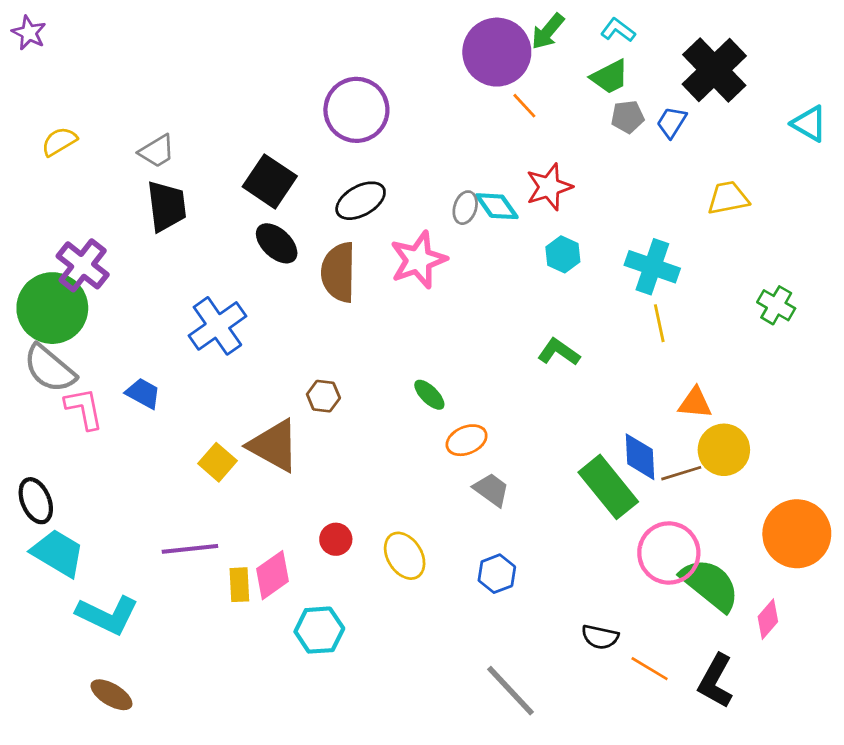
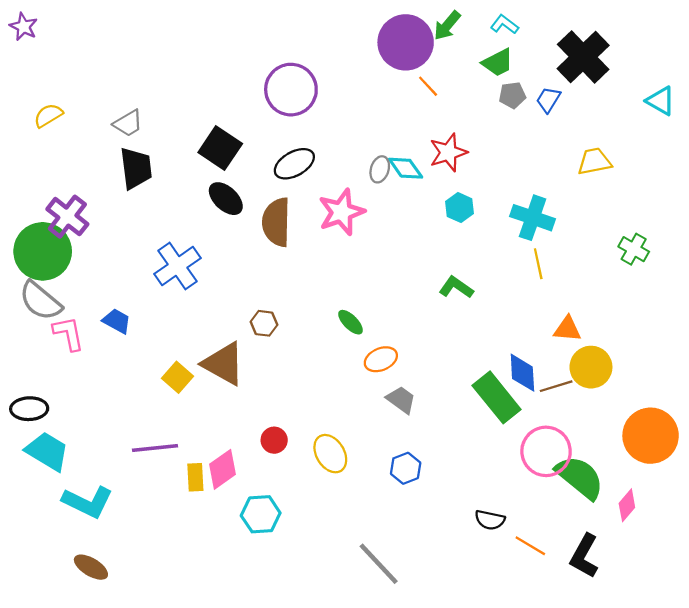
black ellipse: (36, 501) -> (29, 409), turned -69
gray line: (511, 691) -> (379, 564), moved

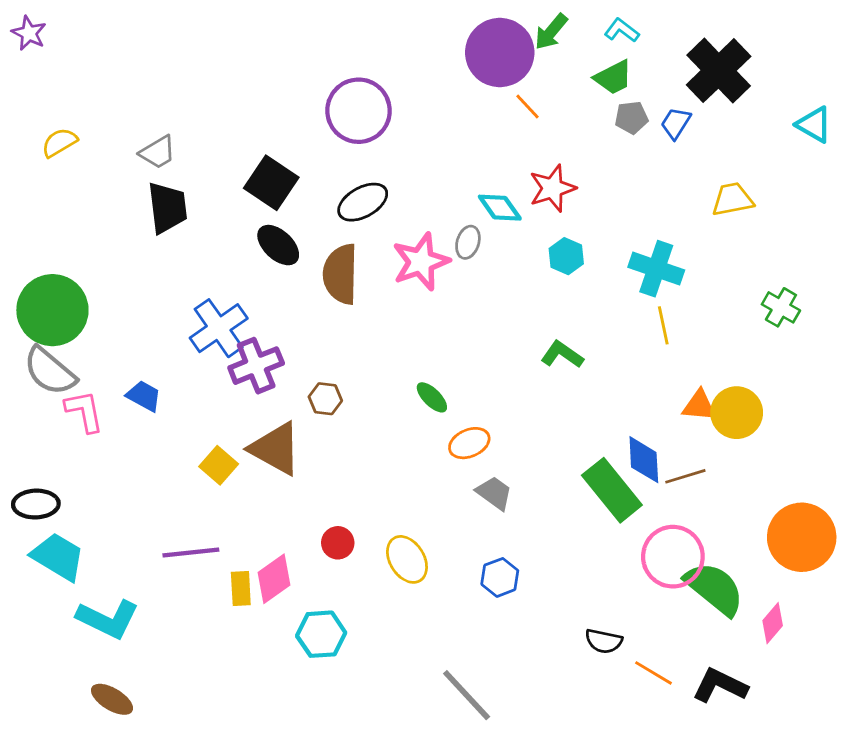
gray ellipse: (380, 169) -> (468, 242), moved
purple cross: (67, 217) -> (256, 366), moved, turned 30
yellow circle: (591, 367) -> (737, 413), moved
black L-shape: (584, 556) -> (720, 685), turned 87

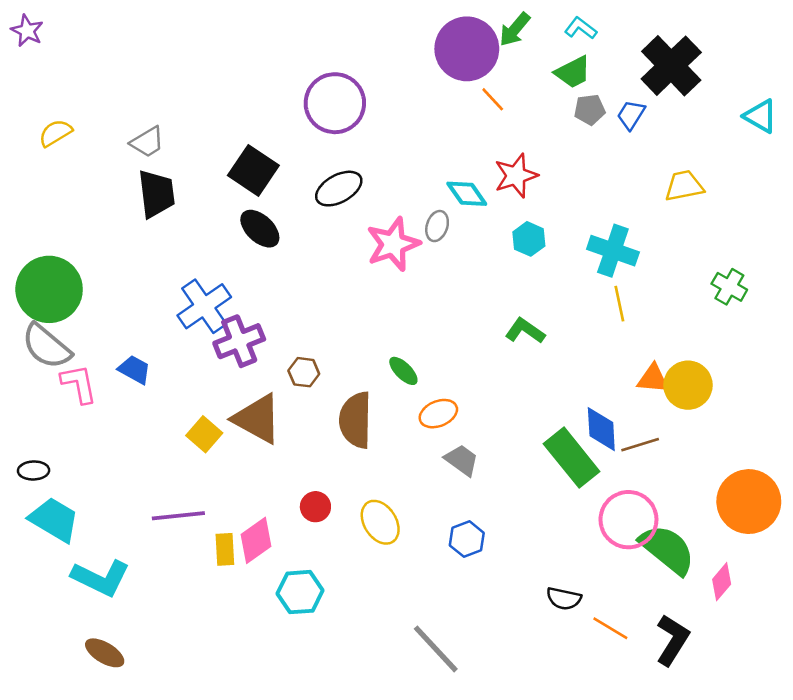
brown semicircle: (341, 274) -> (356, 420), moved
black ellipse: (36, 504) -> (34, 470), size x0.7
black L-shape: (720, 685) -> (672, 640), turned 96

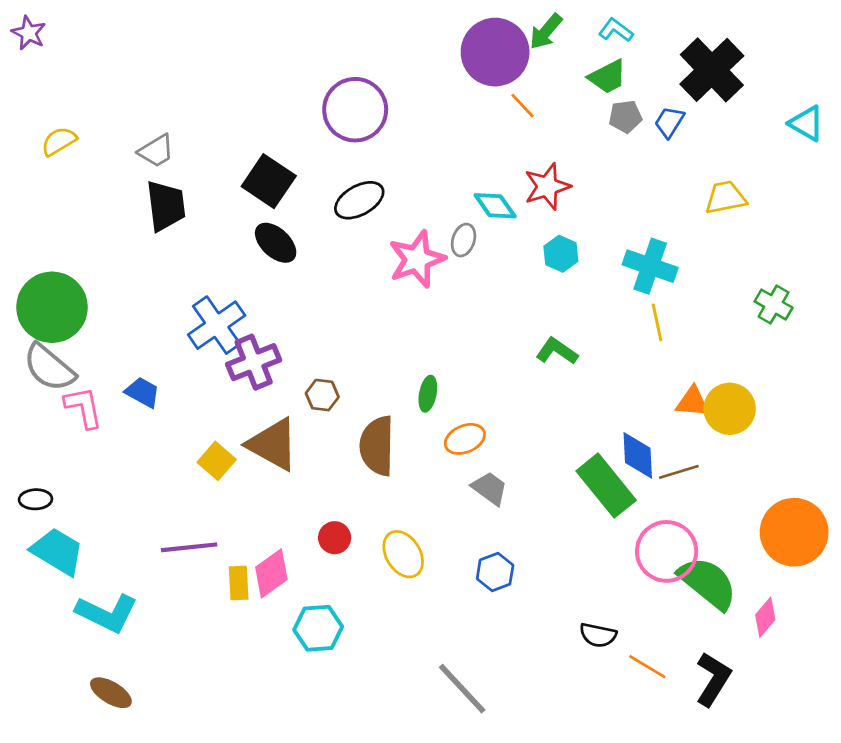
green ellipse: (403, 371) -> (428, 394), turned 56

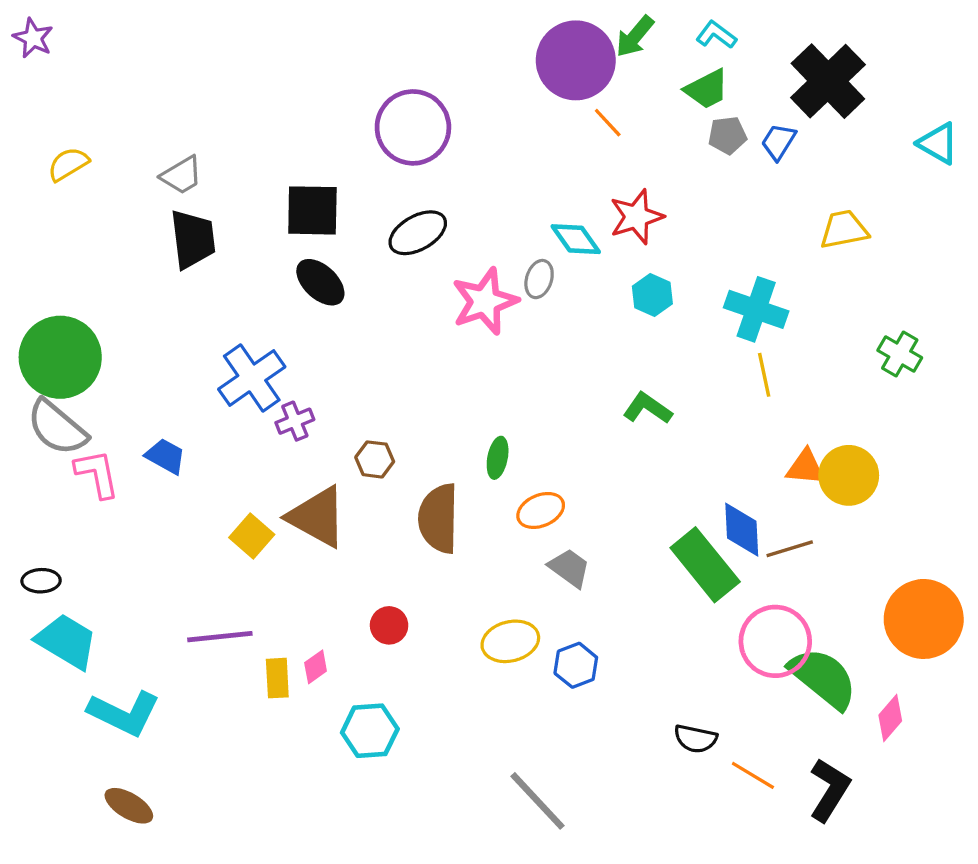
black square: (269, 181) -> (312, 210), turned -33
purple cross: (254, 362) -> (295, 421), size x0.6
yellow ellipse: (403, 554) -> (510, 641), moved, turned -72
pink diamond: (271, 573) -> (316, 667), size x0.6

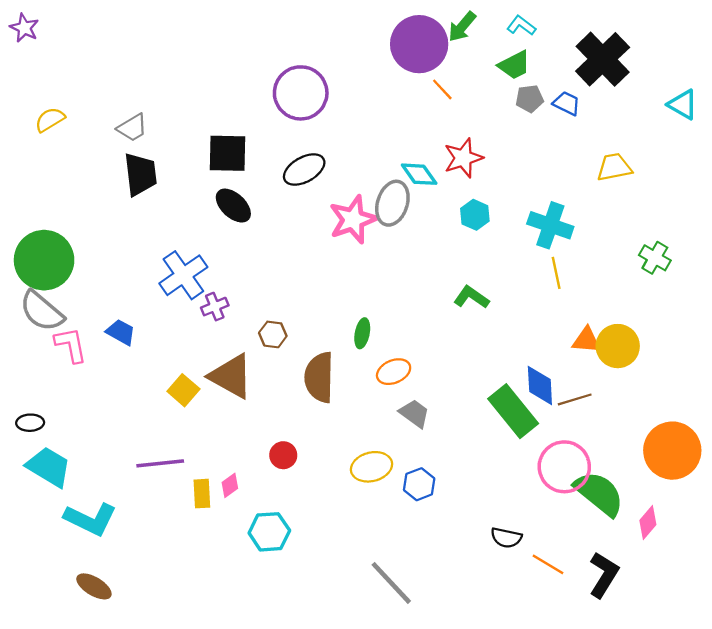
blue trapezoid: (778, 142) -> (567, 103), turned 84
gray ellipse: (539, 279) -> (392, 203), size x1.6

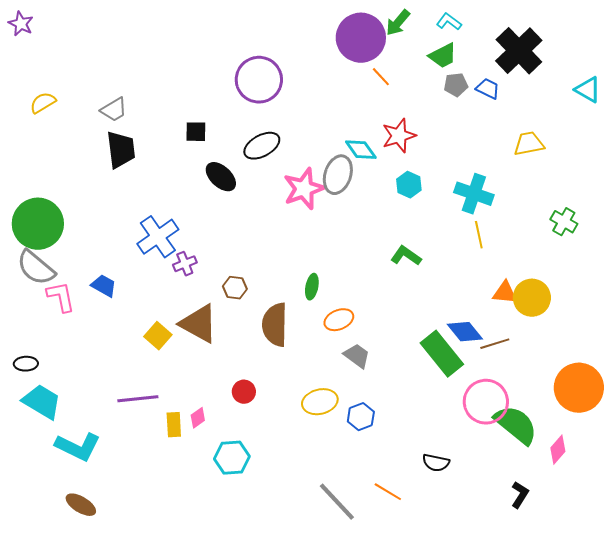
black square: (228, 153) -> (196, 132), size x0.6
black ellipse: (233, 206) -> (221, 177), moved
blue diamond: (540, 386) -> (465, 332), turned -36
orange line: (548, 564) -> (388, 492), moved
black L-shape: (604, 575) -> (520, 495), size x0.7

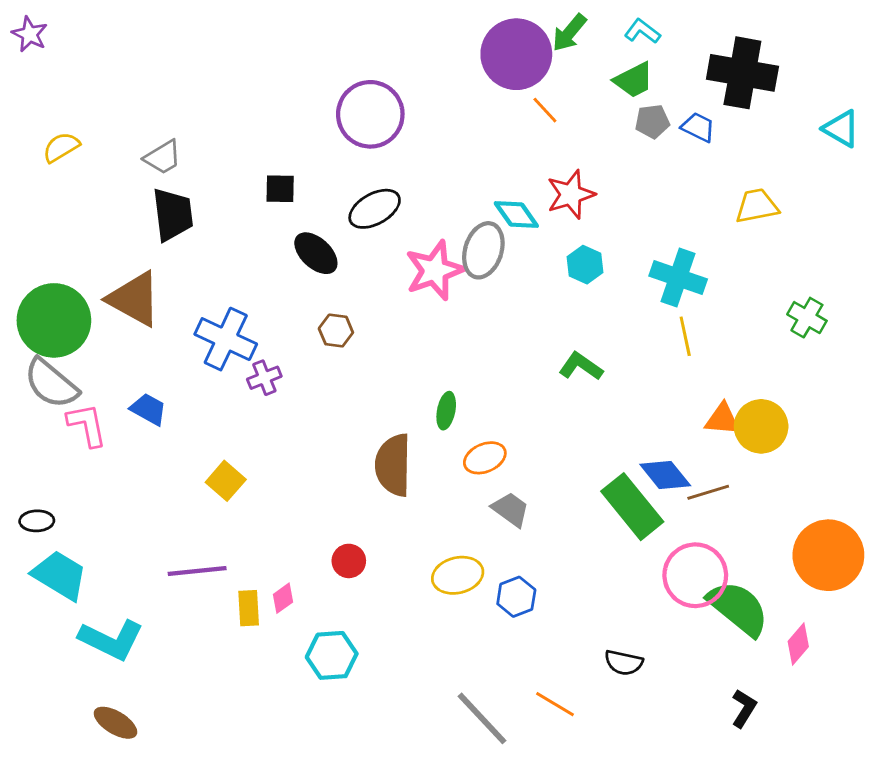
black cross: (519, 51) -> (742, 73), turned -36
blue cross: (158, 237) -> (226, 339), turned -30
brown hexagon: (235, 288) -> (336, 330), moved
brown triangle: (199, 324) -> (134, 299), moved

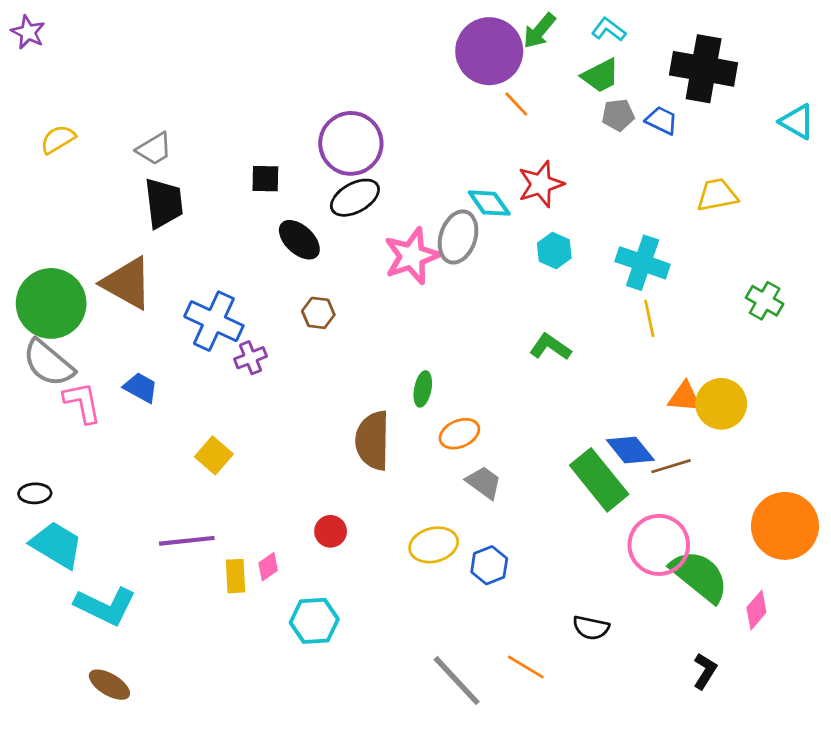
purple circle: (370, 114) -> (351, 143), moved

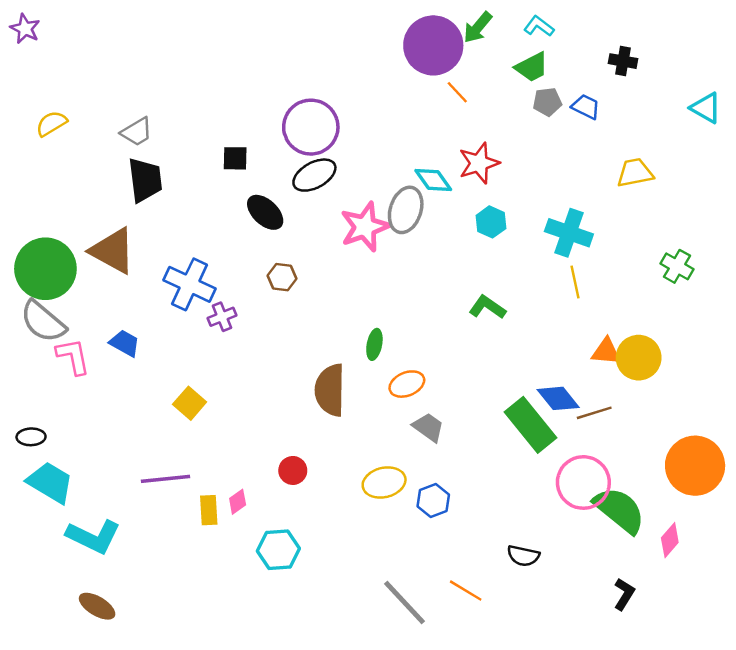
black cross: (704, 69) -> (623, 61), size x0.5

